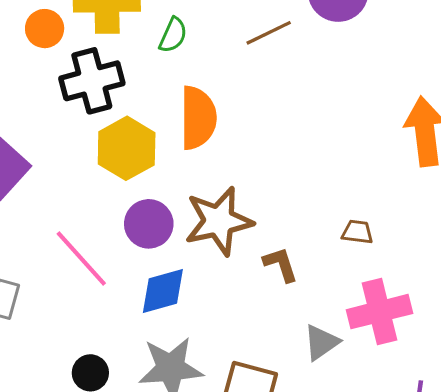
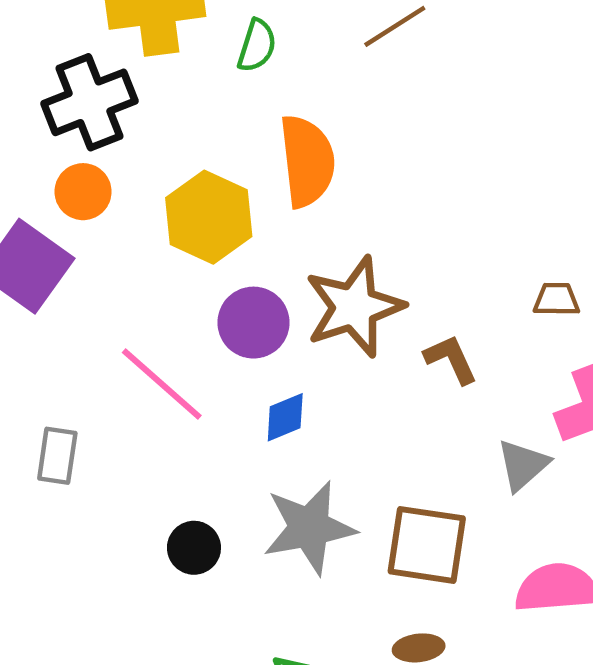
orange circle: (45, 29) -> (83, 192), moved
black cross: (92, 81) -> (89, 102), moved
blue diamond: (163, 291) -> (285, 417), size x0.7

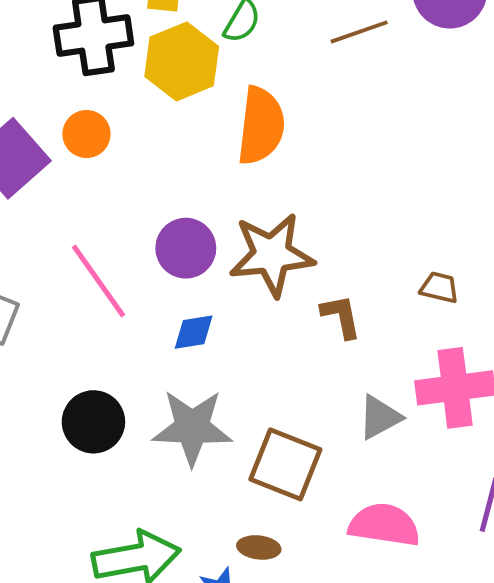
orange circle: (83, 192) -> (86, 134), moved
yellow hexagon: (209, 217) -> (182, 61), moved
black circle: (194, 548) -> (93, 422), size x1.4

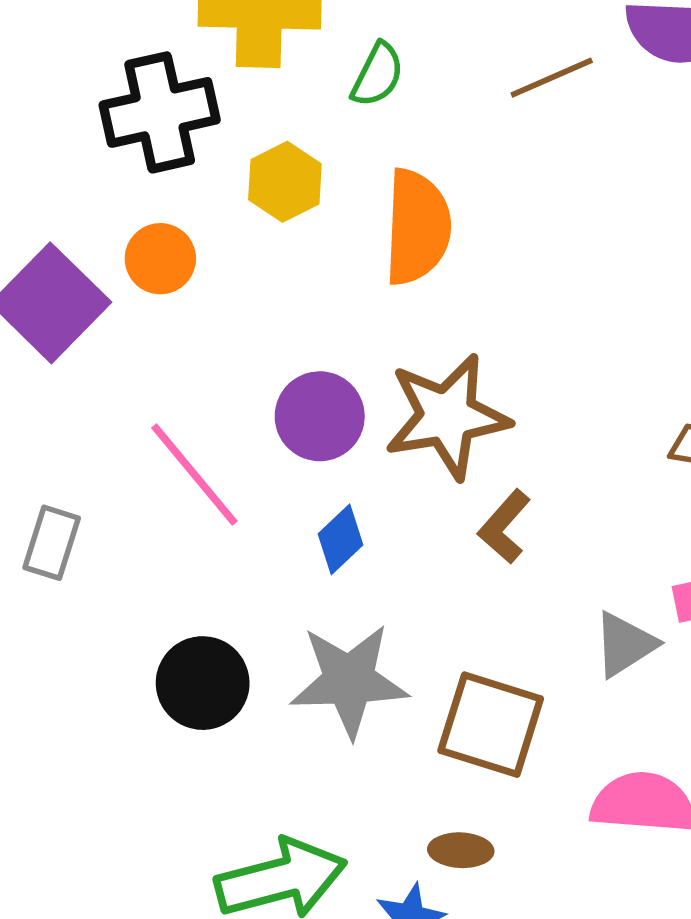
yellow hexagon: (182, 61) -> (285, 182), moved, size x0.7
brown L-shape: (341, 316) -> (504, 527), moved, turned -123
blue diamond: (194, 332) -> (341, 539), turned -30

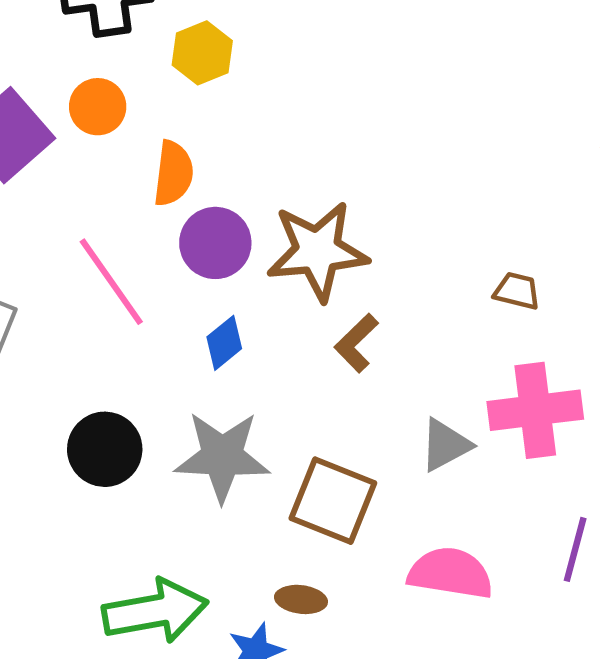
orange semicircle: (417, 227) -> (173, 173), moved, size x0.7

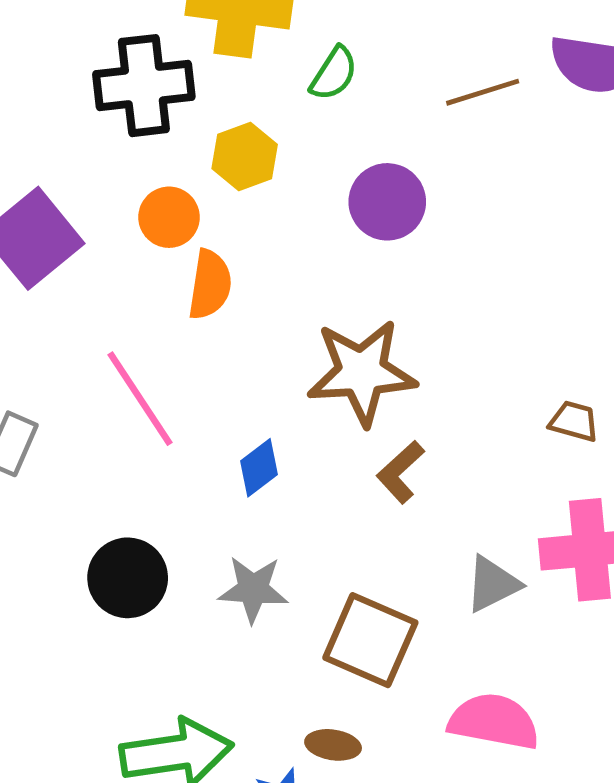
orange circle: (98, 107) -> (169, 217), moved
purple circle: (215, 243) -> (387, 202), moved
gray star: (222, 456) -> (253, 589), size x0.7

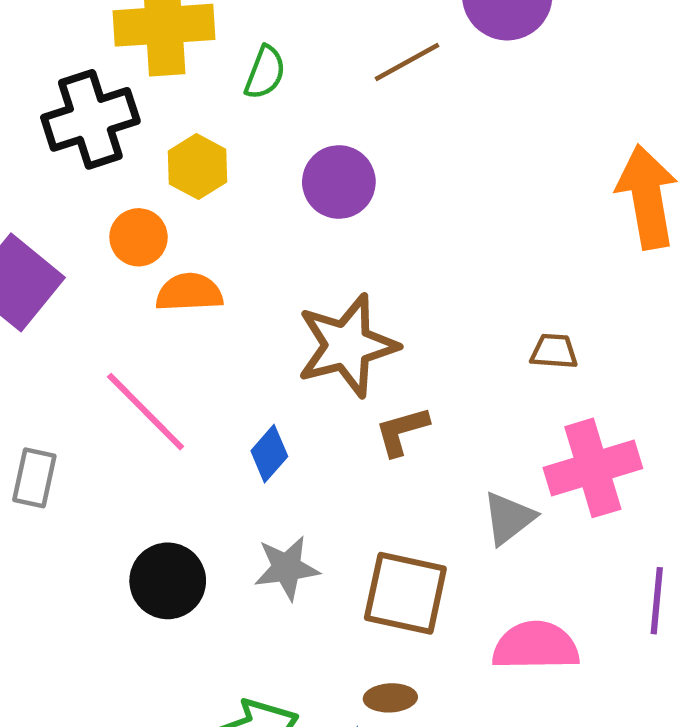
orange semicircle: (210, 285) -> (189, 292), turned -90
brown L-shape: (400, 472) -> (402, 431), turned 38

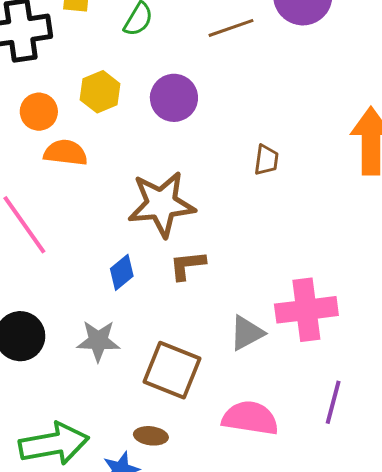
yellow hexagon: (198, 167) -> (100, 92), moved
brown trapezoid: (554, 351) -> (266, 160), moved, turned 84
blue diamond: (269, 454) -> (122, 272), moved

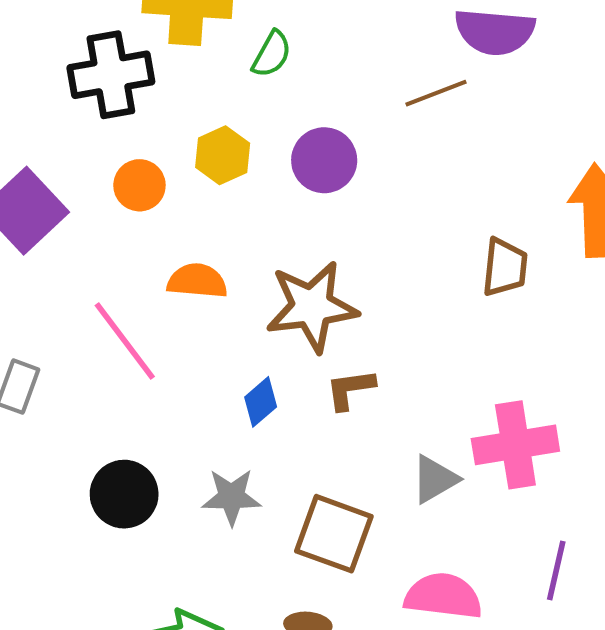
brown line: (231, 28) -> (436, 93), moved
orange semicircle: (66, 153) -> (197, 281), moved
brown trapezoid: (266, 160) -> (505, 267), moved, size x1.4

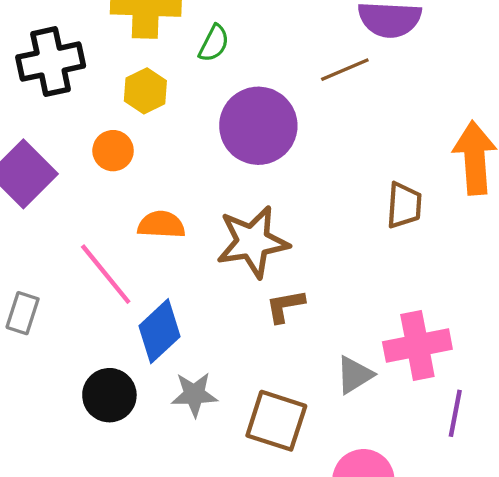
black cross: (111, 75) -> (51, 62), moved
yellow hexagon: (223, 155) -> (145, 91), moved
purple circle: (324, 160) -> (258, 126), size x1.5
blue diamond: (261, 402) -> (159, 331), moved, size x1.6
purple line: (556, 571) -> (455, 413), moved

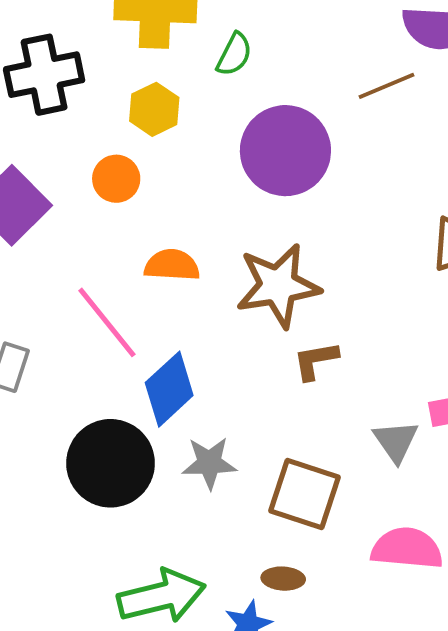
gray triangle: (354, 375) -> (396, 441), turned -33
black circle: (109, 395) -> (111, 463), size x1.4

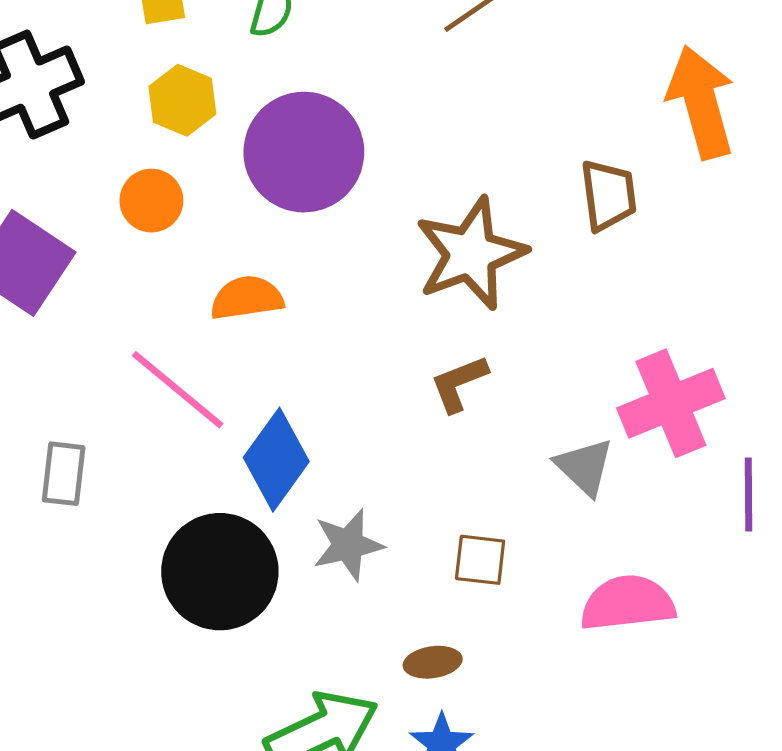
purple circle: (285, 151) -> (304, 152), moved
brown star: (278, 286) -> (471, 254), moved
brown square: (305, 494) -> (480, 560), size x0.6
brown ellipse: (283, 579) -> (433, 662), moved

